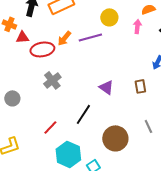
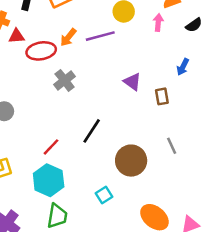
gray cross: (52, 80) -> (65, 80), moved
purple triangle: (106, 87) -> (132, 82), moved
cyan hexagon: (68, 154) -> (49, 180), moved

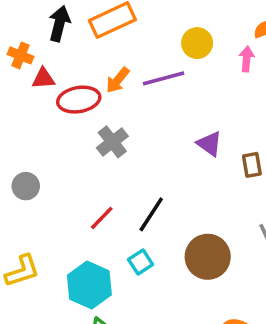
red line: (51, 147) -> (102, 218), moved
cyan square: (104, 195) -> (141, 262), moved

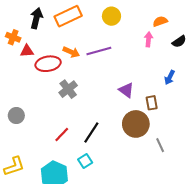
yellow circle: (197, 43) -> (111, 16), moved
orange arrow: (118, 80) -> (71, 52), turned -105
brown circle: (208, 257) -> (136, 124), moved

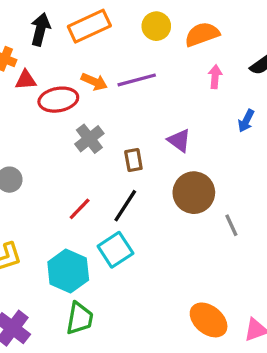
orange semicircle: (160, 21) -> (202, 34), moved, size x1.5
pink arrow: (149, 39) -> (215, 77), moved
brown rectangle: (152, 103) -> (133, 160), moved
cyan square: (85, 161) -> (115, 250), size x1.5

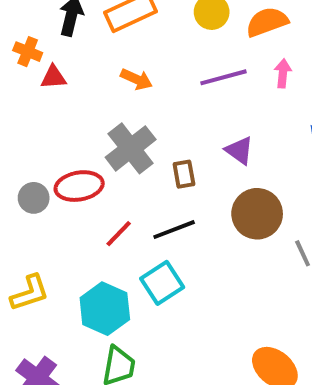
purple line: (137, 80) -> (223, 77), moved
red ellipse: (58, 100) -> (79, 186), moved
gray cross: (89, 139) -> (131, 148), size x1.4
black line: (125, 206) -> (174, 230), turned 36

